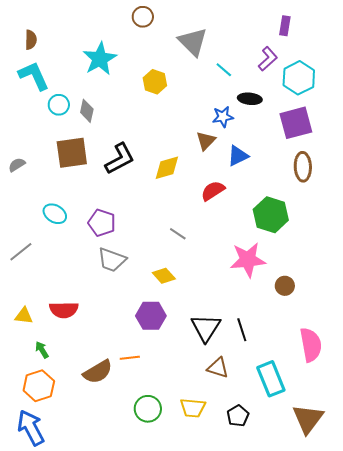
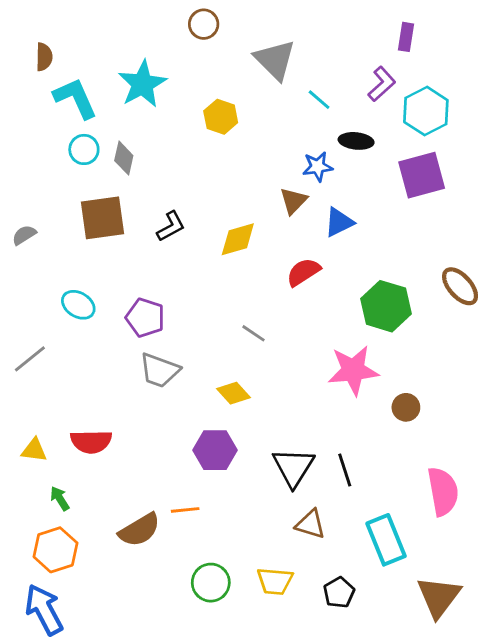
cyan L-shape: (34, 76) -> (75, 98), moved
black L-shape: (120, 159) -> (171, 226), size x0.7
brown ellipse: (303, 167) -> (460, 286), moved, turned -40

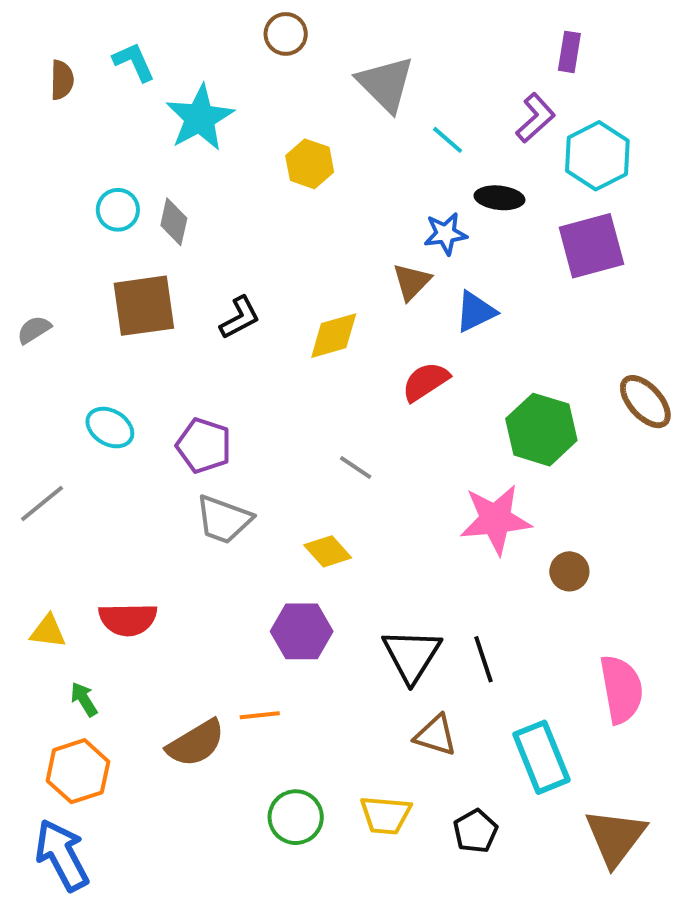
cyan L-shape: (75, 98) -> (134, 62), moved, size x0.7

